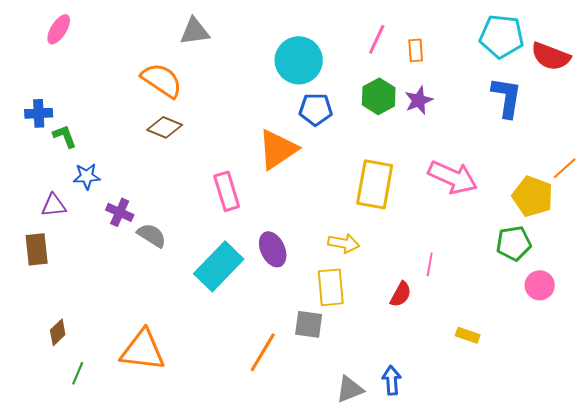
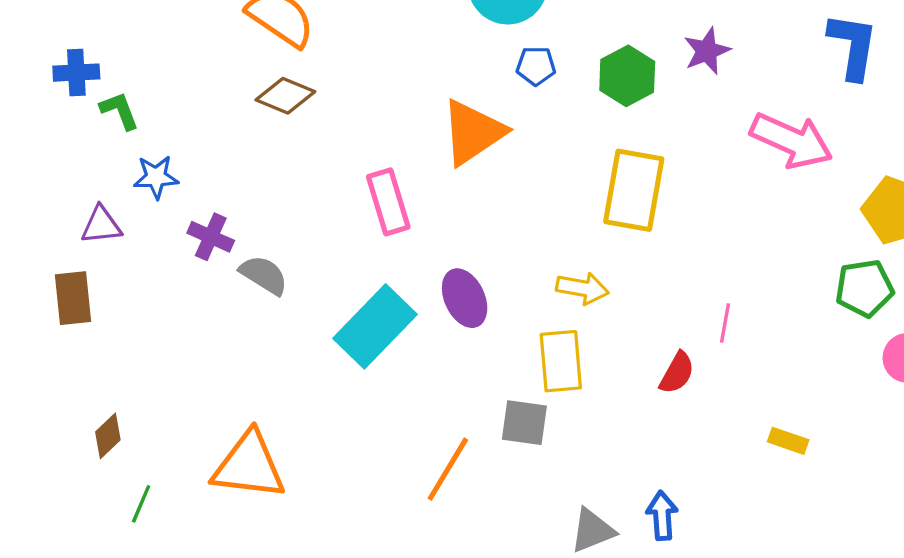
green hexagon: (379, 96) -> (627, 76), moved
blue pentagon: (316, 109) -> (536, 66), size x0.7
pink arrow: (453, 177) -> (791, 141), moved

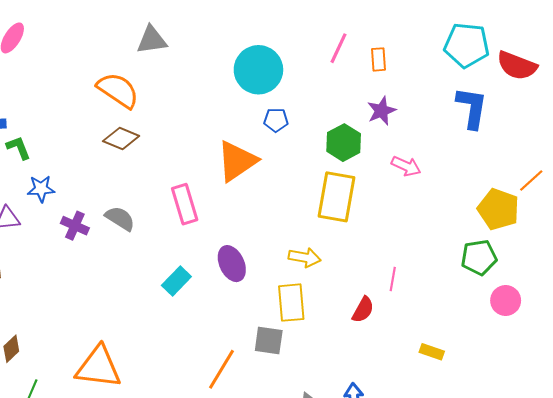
green hexagon: (627, 76) -> (344, 143), moved
pink arrow: (791, 141) -> (406, 166), moved, size x0.6
gray semicircle: (264, 275) -> (120, 218), moved
cyan rectangle: (375, 326) -> (176, 281), size x0.6

